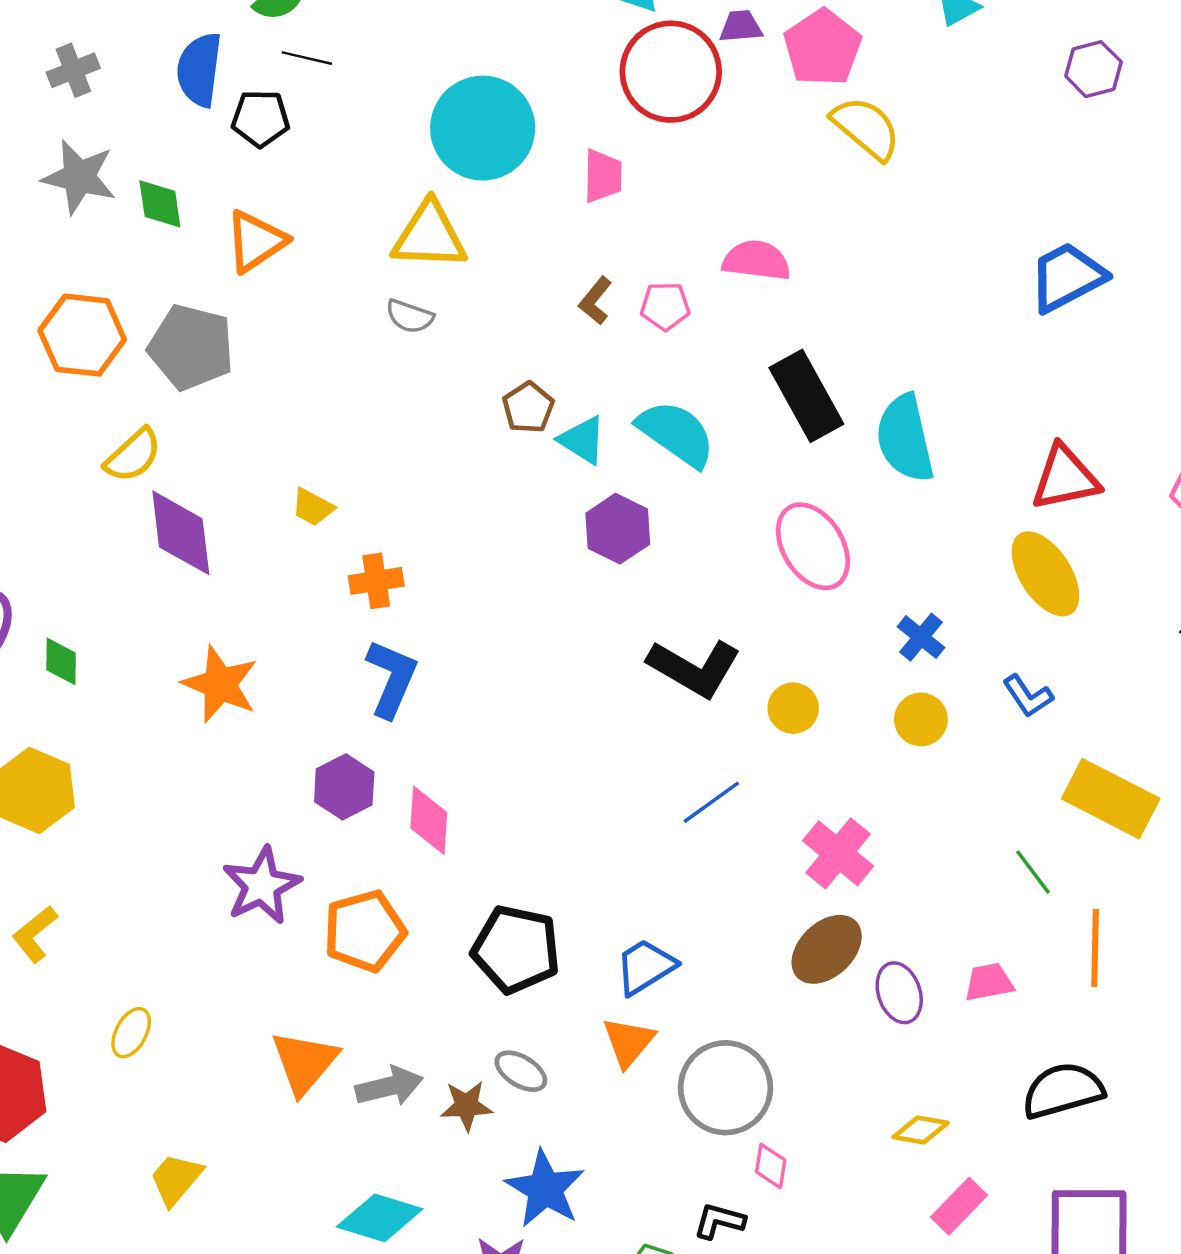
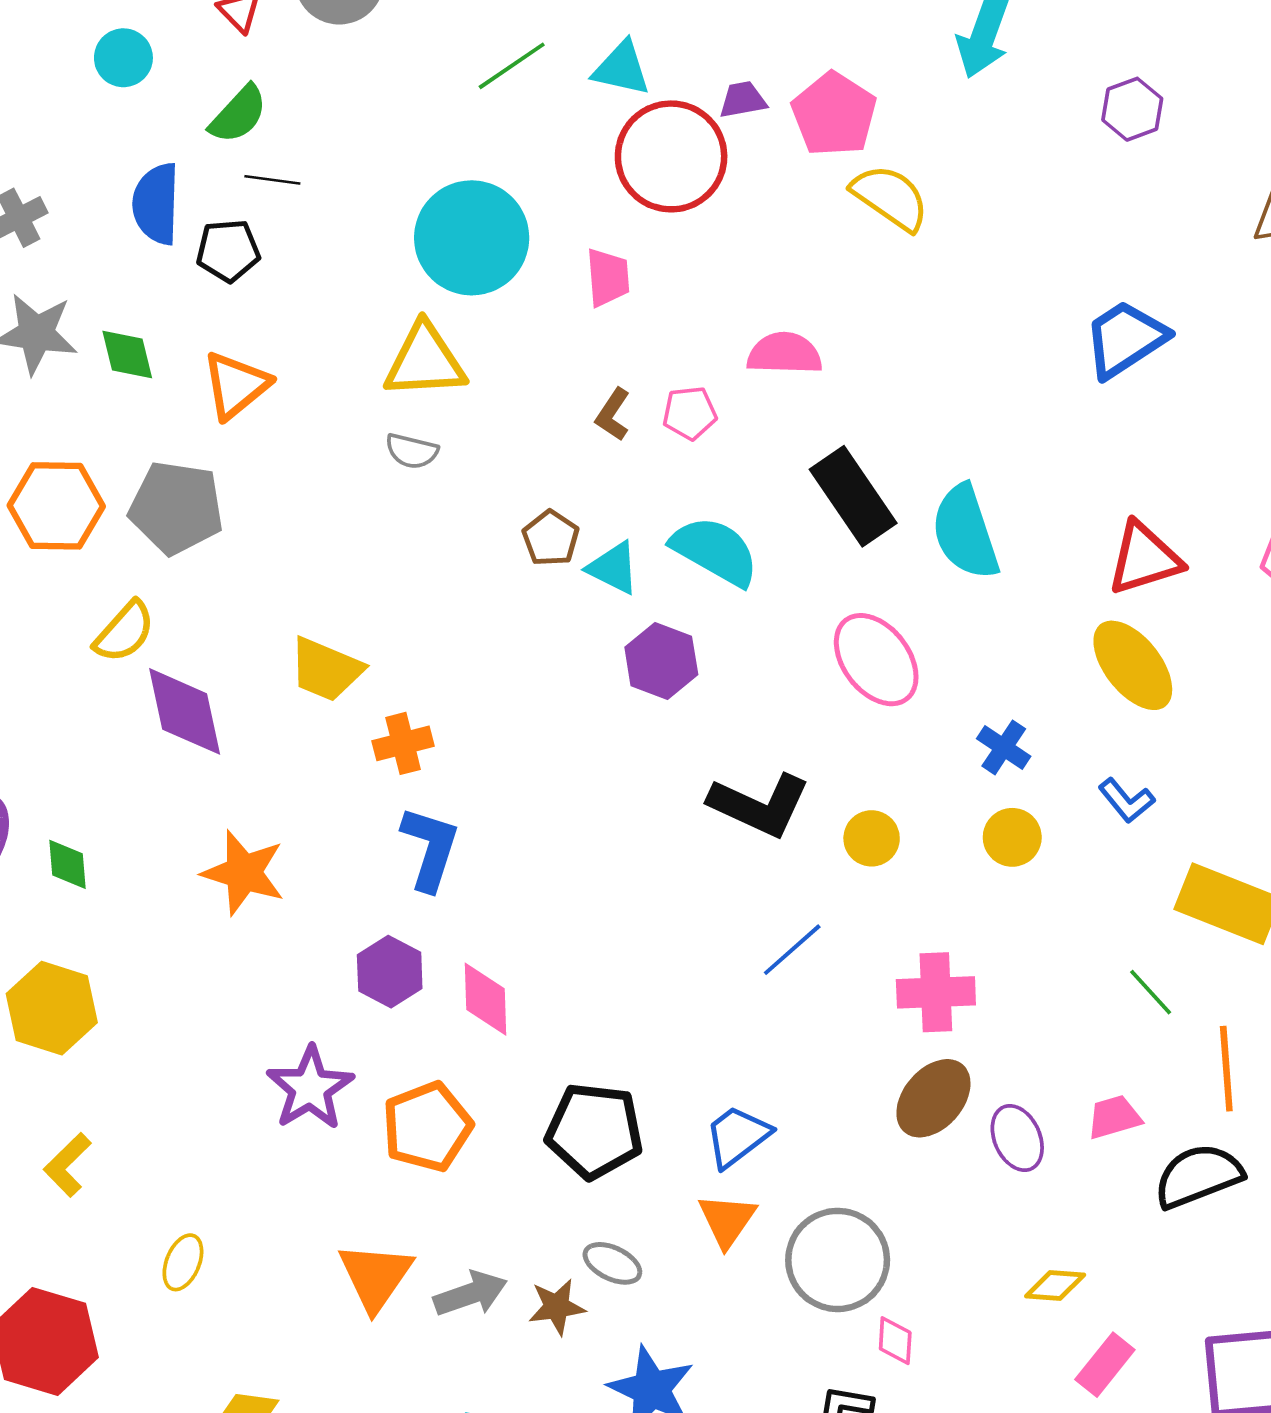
yellow trapezoid: (313, 507) -> (326, 669), size x1.6
pink cross: (838, 853) -> (936, 992), turned -36
black semicircle: (1063, 1090) -> (1198, 1176), moved

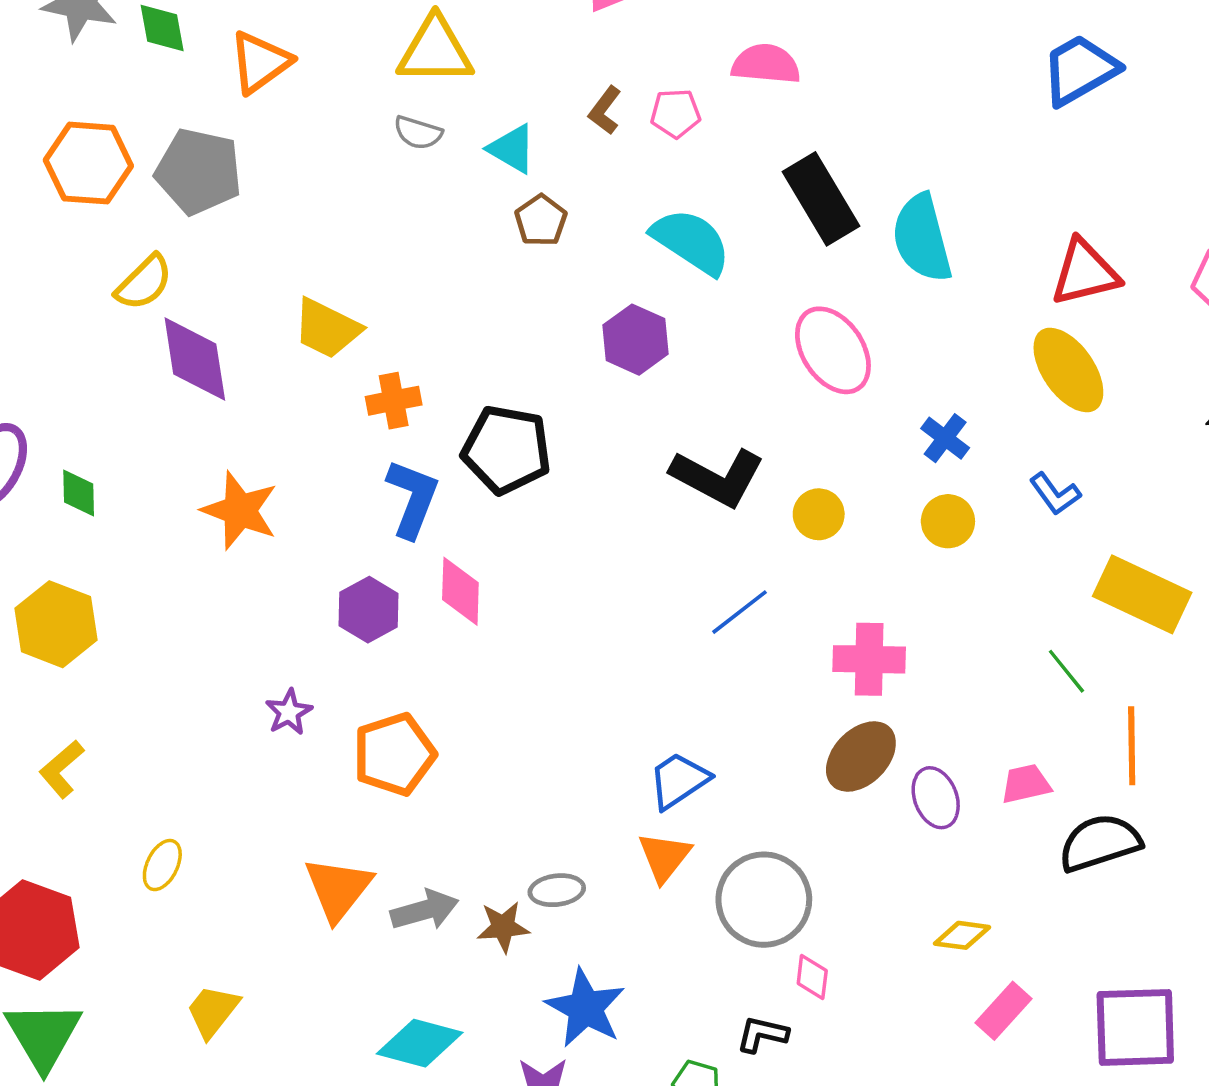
cyan triangle: (613, 568) -> (512, 149), moved
pink diamond: (486, 999) -> (460, 591), moved
purple star: (310, 1088) -> (289, 712), size x0.6
black pentagon: (594, 1131) -> (507, 450), moved
gray ellipse: (612, 1263) -> (557, 890), turned -36

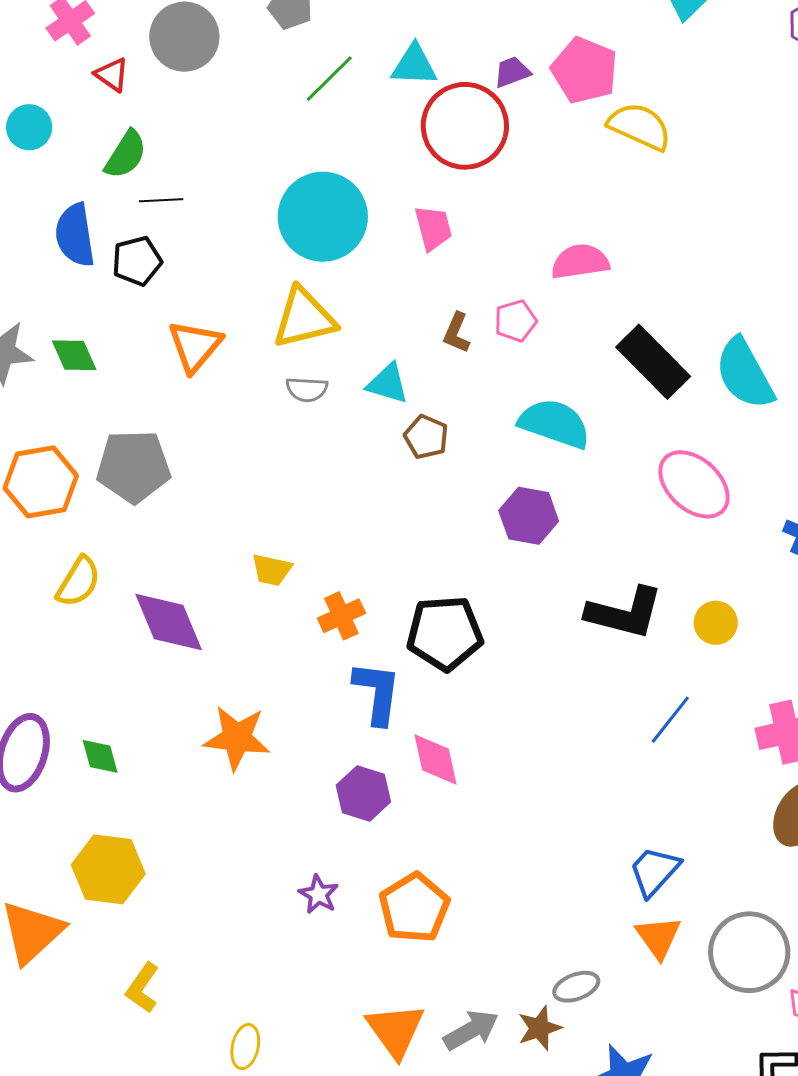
orange triangle: (260, 62) -> (195, 346), moved
yellow semicircle: (144, 283) -> (78, 582), moved
yellow trapezoid: (327, 328) -> (272, 570), size x0.7

